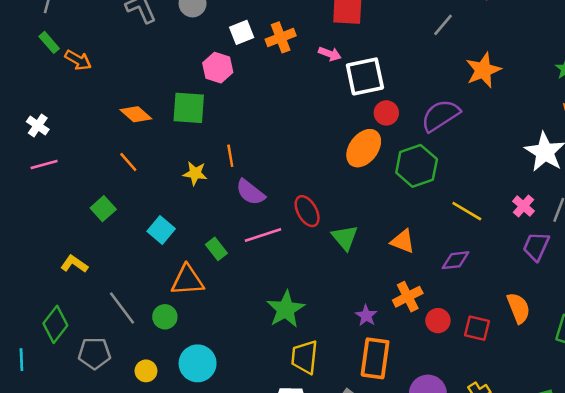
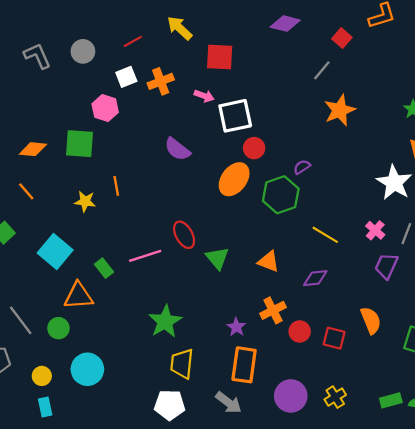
gray line: (443, 25) -> (322, 70), moved
orange diamond: (136, 114) -> (33, 149), turned -36
purple semicircle: (440, 115) -> (302, 167), moved, size x0.5
purple semicircle: (250, 192) -> (177, 149), moved
cyan square: (161, 230) -> (55, 251), size x1.4

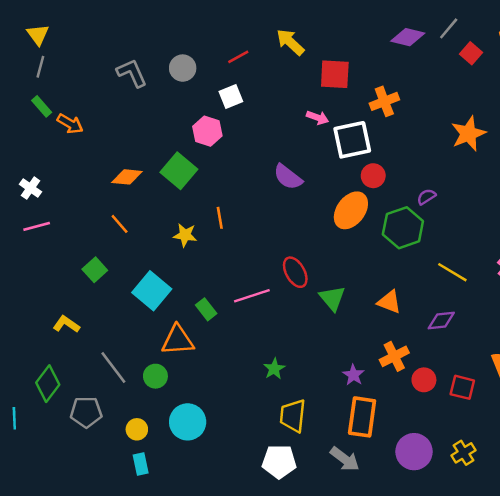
gray line: (322, 70) -> (449, 28), moved
orange cross: (161, 81) -> (384, 101), moved
green square: (80, 144) -> (179, 171), turned 36
green star: (165, 321) -> (274, 369), size x0.6

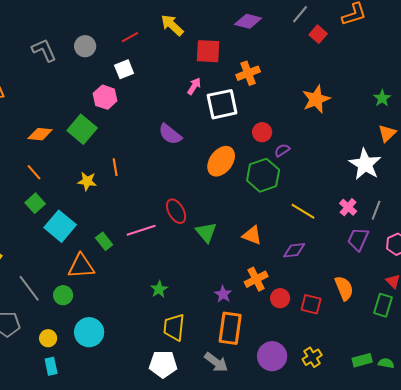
purple diamond: (408, 37) -> (248, 21), moved
pink arrow: (318, 118) -> (194, 86), turned -78
red circle: (373, 176) -> (262, 132), moved
green square: (95, 270) -> (35, 203), moved

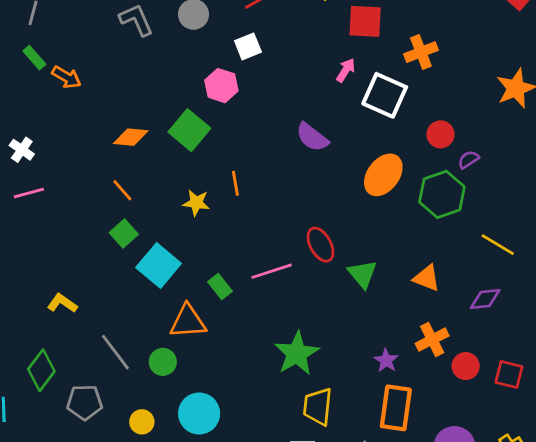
white square: (222, 104) -> (385, 95), turned 36
green star: (159, 289) -> (297, 353), size x1.8

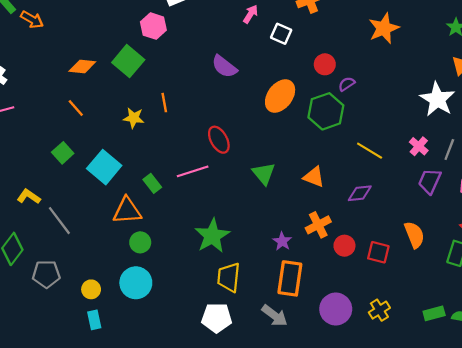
white square: (385, 95) -> (281, 34), size x0.6
green square: (124, 233) -> (63, 153), moved
red ellipse: (321, 245) -> (219, 140), moved
gray line: (115, 352) -> (59, 221), moved
green circle: (163, 362) -> (140, 242), moved

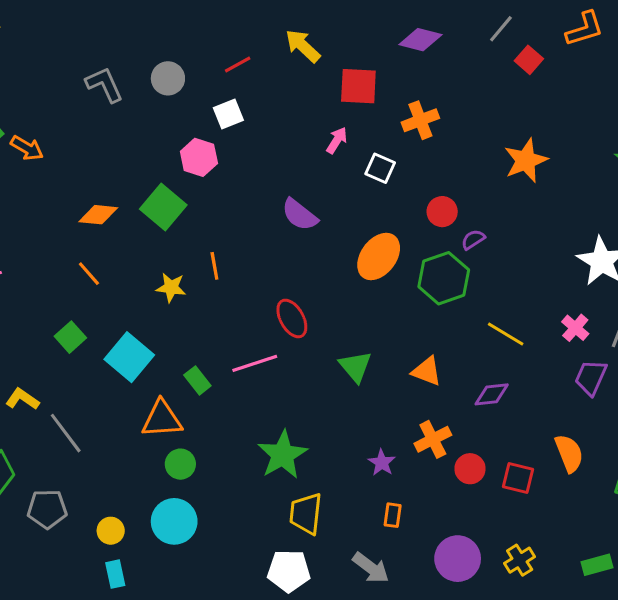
orange rectangle: (290, 278) -> (393, 515), size x0.5

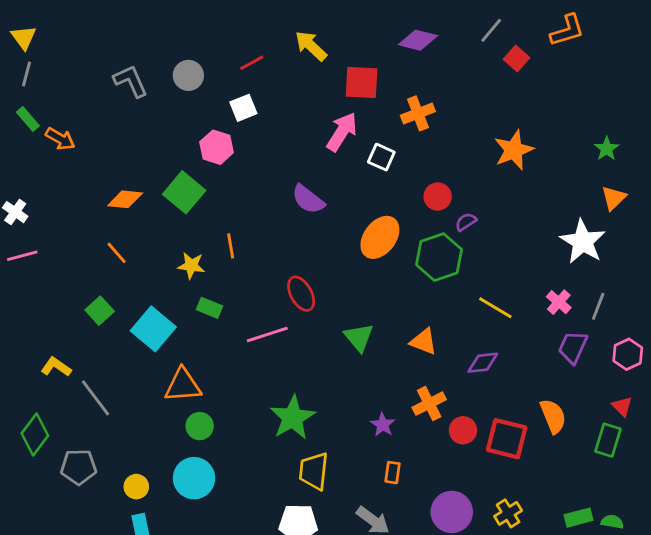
pink arrow: (337, 140) -> (342, 132), size x1.6
green rectangle: (197, 380) -> (210, 308), moved, turned -30
red square: (518, 478) -> (507, 439), size x1.4

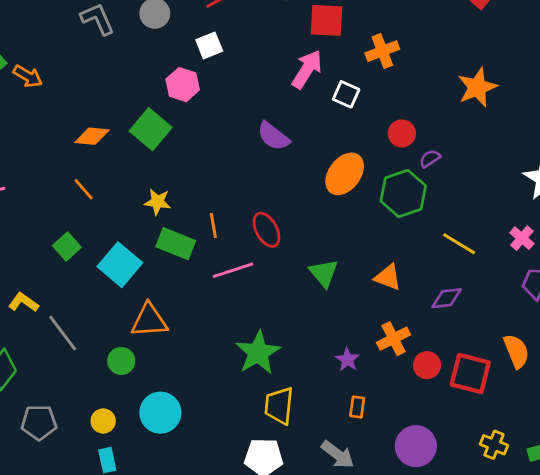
orange line: (231, 246) -> (213, 226), moved
green rectangle: (210, 308) -> (176, 244), size x1.5
green circle: (200, 426) -> (121, 361), moved
gray pentagon: (79, 467) -> (39, 422), moved
yellow cross: (508, 513) -> (494, 445), moved, turned -36

